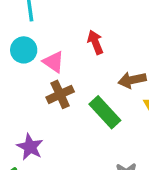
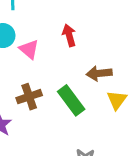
brown cross: (60, 94) -> (29, 97), moved

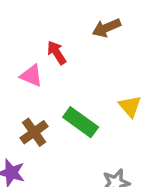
pink triangle: (29, 49) -> (31, 76), moved
brown arrow: (99, 73) -> (106, 28), moved

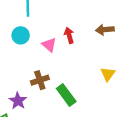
yellow triangle: (130, 106) -> (108, 74), moved
green rectangle: (81, 122) -> (66, 95), moved

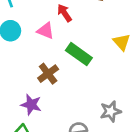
green rectangle: (66, 95) -> (79, 54), moved

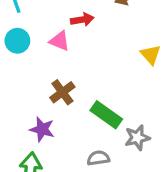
red arrow: (64, 13) -> (82, 20), turned 114
green rectangle: (79, 54) -> (106, 115), moved

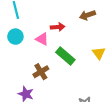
green rectangle: (106, 115) -> (65, 56), moved

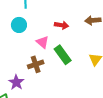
pink triangle: (42, 39) -> (42, 42), moved

